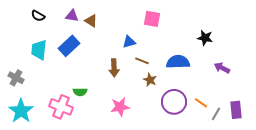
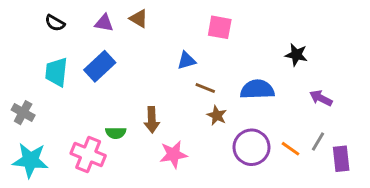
brown triangle: (91, 21) -> (139, 19), moved
brown arrow: (114, 68) -> (152, 120), moved
cyan star: (21, 111) -> (30, 160), turned -30
gray line: (216, 114) -> (318, 141), moved

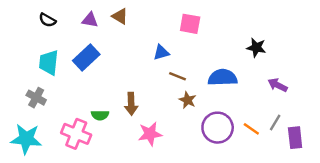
gray cross: (23, 113) -> (36, 98), moved

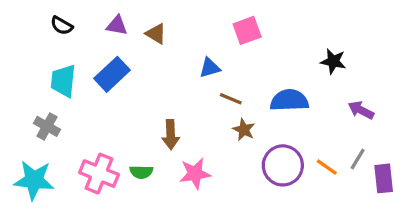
brown triangle: (120, 16) -> (156, 34), moved
pink square: (190, 24) -> (247, 30), turned -30
green semicircle: (100, 115) -> (141, 172), moved

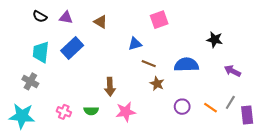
purple triangle: (117, 26) -> (66, 18), moved
purple circle: (283, 165) -> (182, 107), size x0.6
pink cross: (99, 174) -> (64, 112), size x0.6

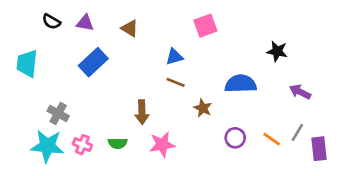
cyan trapezoid: (41, 52) -> (27, 63), moved
brown line: (149, 64) -> (176, 82), moved
gray cross: (30, 81) -> (58, 113), moved
cyan star: (22, 116) -> (47, 146), moved

